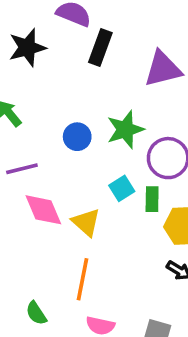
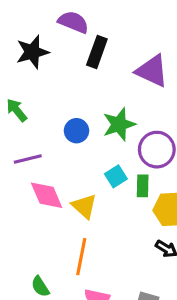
purple triangle: (163, 69) -> (152, 71), turned 39

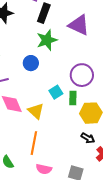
green star: (119, 124) -> (47, 40), moved

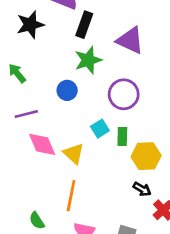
purple circle: (82, 75) -> (124, 94), moved

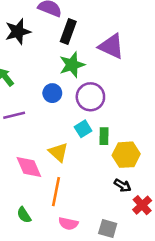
purple circle: (124, 94) -> (90, 97), moved
pink diamond: (42, 144) -> (29, 167), moved

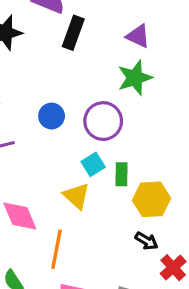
purple triangle: (111, 46) -> (138, 36), moved, size x0.7
green star: (72, 65) -> (135, 78), moved
yellow triangle: (58, 152) -> (77, 196), moved

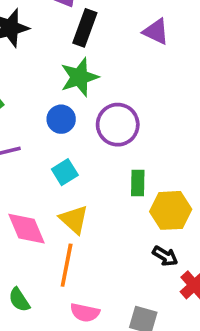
green star: (135, 78) -> (79, 77), moved
cyan square: (93, 164) -> (65, 172), moved
yellow triangle: (77, 196) -> (74, 220), moved

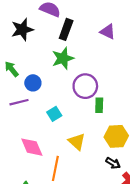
blue circle: (61, 119) -> (33, 83), moved
green rectangle: (138, 183) -> (99, 105), moved
yellow triangle: (74, 220) -> (77, 142), moved

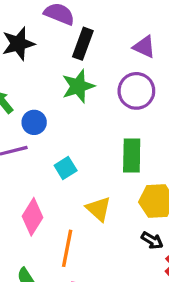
purple circle: (85, 86) -> (136, 91), moved
green rectangle: (99, 105) -> (132, 155), size x1.5
pink diamond: (32, 147) -> (33, 217), turned 55

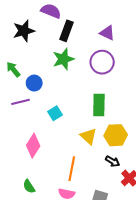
yellow triangle: (99, 209) -> (88, 136), moved
orange line: (67, 248) -> (72, 169), moved

